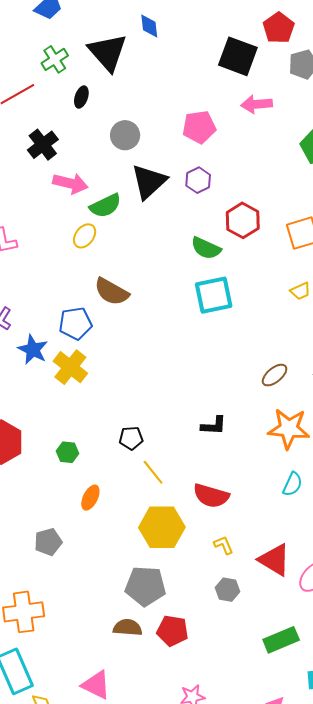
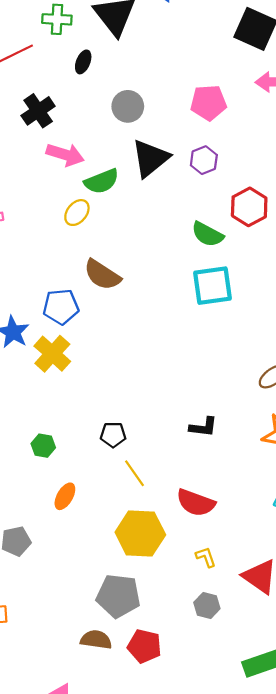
green cross: (55, 59) -> (57, 19), turned 32

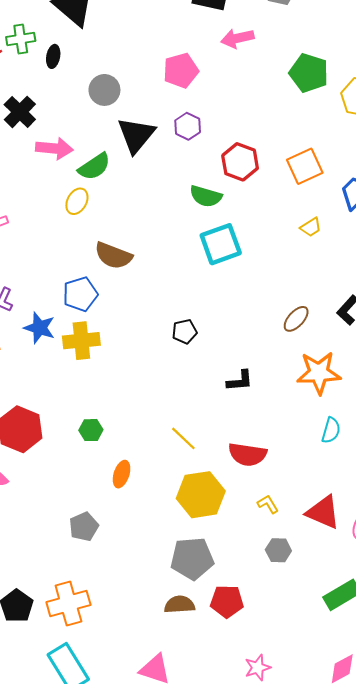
green cross: (57, 19) -> (21, 39), moved
yellow cross: (52, 354) -> (81, 341), turned -36
black pentagon: (113, 435) -> (185, 332), moved

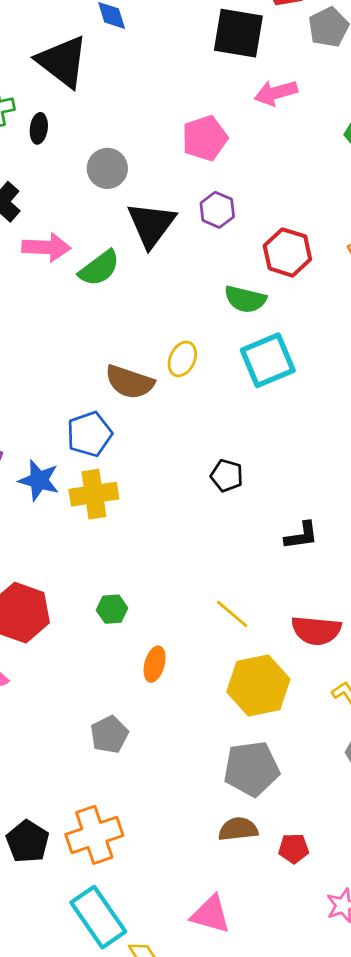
yellow ellipse: (77, 201) -> (182, 359), moved
black pentagon: (185, 332) -> (227, 476), turned 30
red pentagon: (227, 601) -> (294, 848), moved, size x0.7

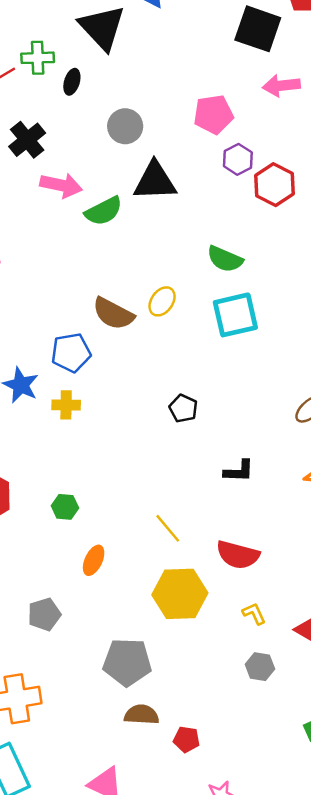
purple hexagon: (217, 210) -> (238, 159), moved
black triangle: (151, 225) -> (155, 181), turned 42
red hexagon: (287, 252) -> (274, 185), moved
yellow cross: (94, 494) -> (66, 405), size x0.7
gray pentagon: (251, 769) -> (127, 662), moved

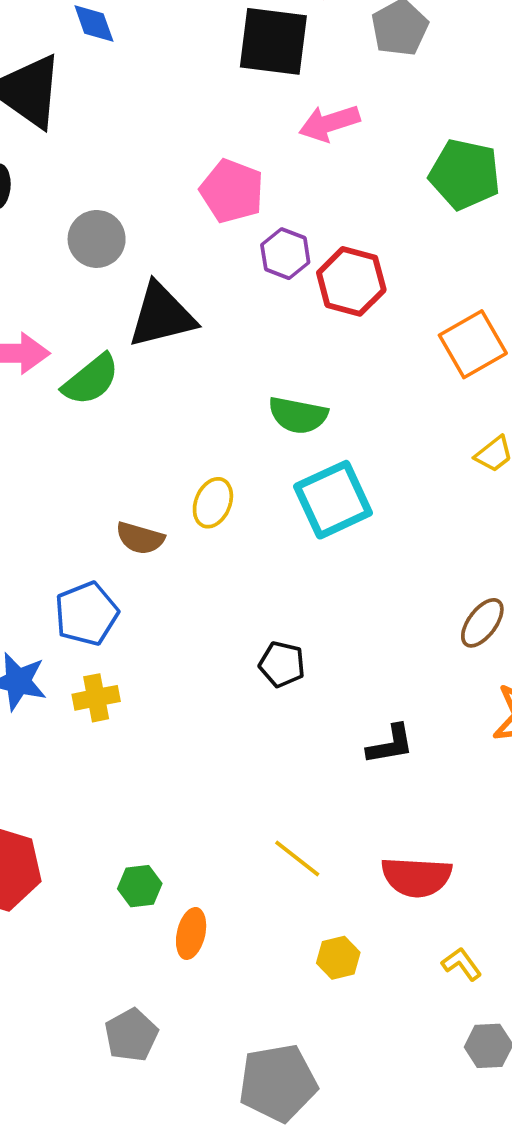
pink pentagon: (213, 114) -> (232, 191), turned -30
brown semicircle: (113, 314) -> (140, 538), size x0.7
green hexagon: (65, 507) -> (140, 886), moved
yellow hexagon: (180, 594) -> (338, 958), size x0.5

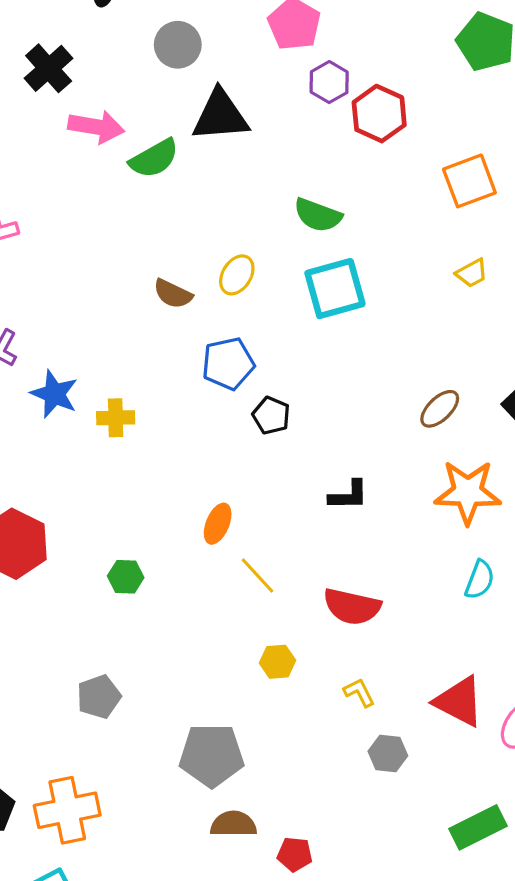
blue pentagon: (86, 614) -> (228, 364), moved
orange ellipse: (191, 933) -> (218, 524), moved
yellow L-shape: (462, 964) -> (359, 692), moved

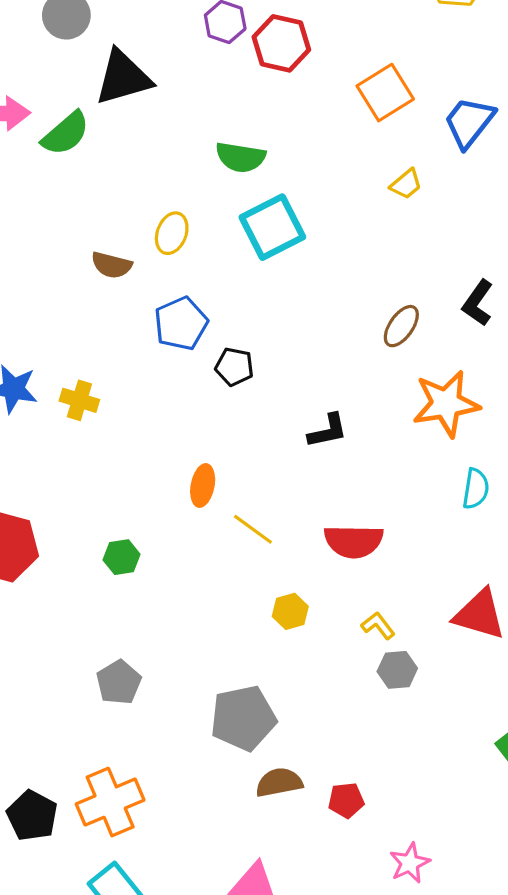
yellow cross: (116, 418) -> (79, 400), turned 30
gray hexagon: (388, 754) -> (397, 670), moved

